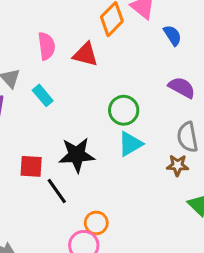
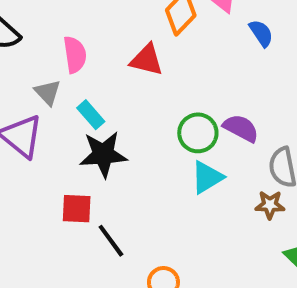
pink semicircle: (46, 46) -> (75, 55), moved
purple semicircle: (182, 87) -> (241, 128), moved
black star: (77, 155) -> (103, 154), moved

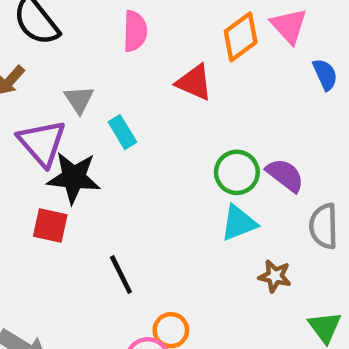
pink semicircle: (75, 55) -> (135, 31), moved
black star: (103, 154) -> (74, 178), moved
brown star: (270, 205) -> (275, 276), moved
red square: (77, 209) -> (50, 226), moved

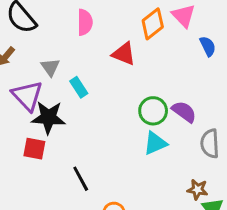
brown star: (275, 276) -> (197, 190), moved

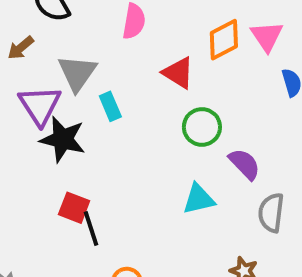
gray triangle: (50, 67) -> (77, 73), size x1.5
green circle: (153, 111) -> (202, 127), moved
red square: (34, 149) -> (74, 208), moved

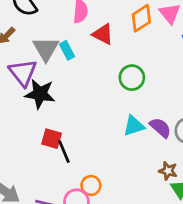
red triangle: (178, 73) -> (103, 34), moved
cyan rectangle: (110, 106) -> (67, 50), moved
purple semicircle: (245, 164) -> (160, 128), moved

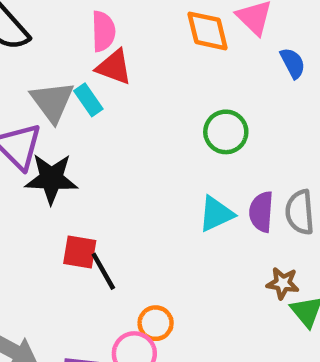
orange diamond: (141, 18) -> (207, 31), turned -64
red triangle: (103, 34) -> (114, 67), moved
green circle: (132, 78) -> (226, 132), moved
purple semicircle: (160, 128) -> (261, 212), turned -120

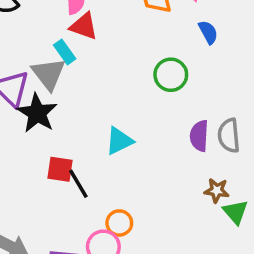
blue semicircle: (293, 63) -> (208, 32), moved
gray triangle: (52, 102) -> (49, 74), moved
black star: (51, 179) -> (37, 113), turned 30
cyan triangle: (216, 214) -> (119, 141), moved

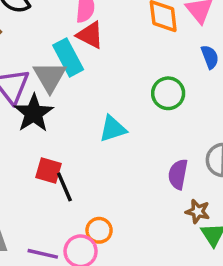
cyan rectangle: (65, 52) -> (68, 57), size x1.5
purple semicircle: (199, 136) -> (178, 174), moved
cyan triangle: (119, 141) -> (113, 129), moved

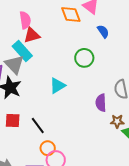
red triangle: (90, 35) -> (32, 35), turned -30
red square: (48, 171) -> (13, 121), moved
orange circle: (99, 230) -> (48, 148), moved

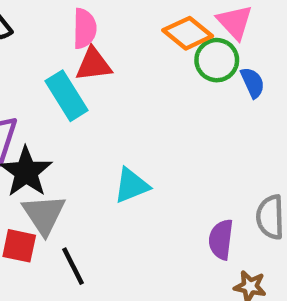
orange diamond: (71, 14) -> (188, 33), turned -40
green circle: (84, 58) -> (217, 60), moved
gray triangle: (14, 65) -> (44, 214), moved

